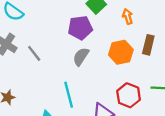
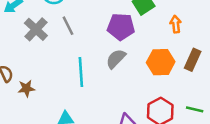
gray line: (34, 53) -> (68, 26), moved
cyan line: (69, 95) -> (81, 72), moved

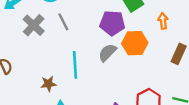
orange hexagon: (161, 62) -> (135, 43), moved
brown star: (26, 88) -> (48, 84), moved

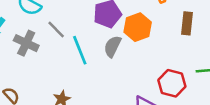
cyan line: (75, 65) -> (80, 50), moved

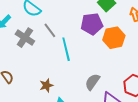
gray semicircle: (112, 46) -> (92, 82), moved

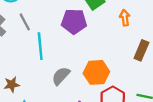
orange hexagon: (114, 38) -> (96, 72), moved
gray semicircle: (92, 82) -> (61, 76), moved

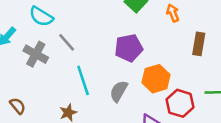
purple pentagon: (74, 21) -> (129, 48), moved
cyan line: (40, 46) -> (83, 80), moved

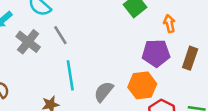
purple pentagon: (129, 48) -> (156, 53), moved

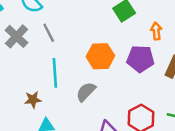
orange hexagon: (142, 85) -> (100, 56), moved

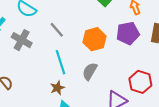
gray line: (49, 33) -> (57, 30), moved
brown star: (33, 100) -> (57, 88), moved

